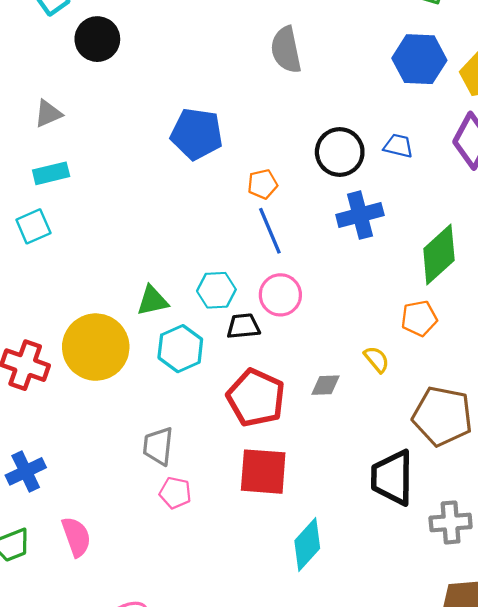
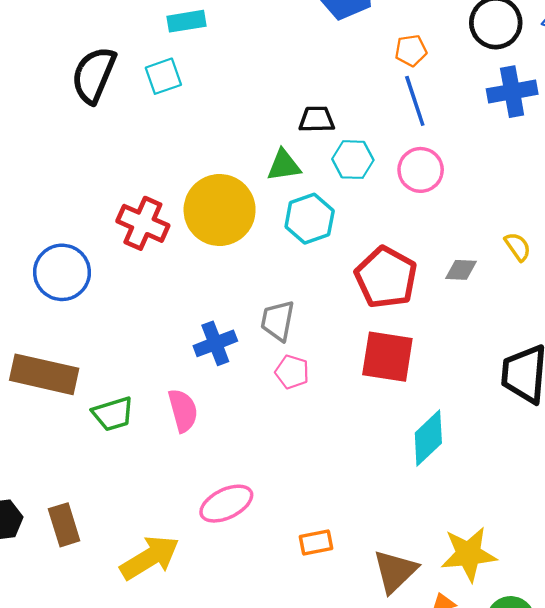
black trapezoid: (243, 326) -> (317, 119), moved
blue cross: (26, 471) -> (215, 343), moved

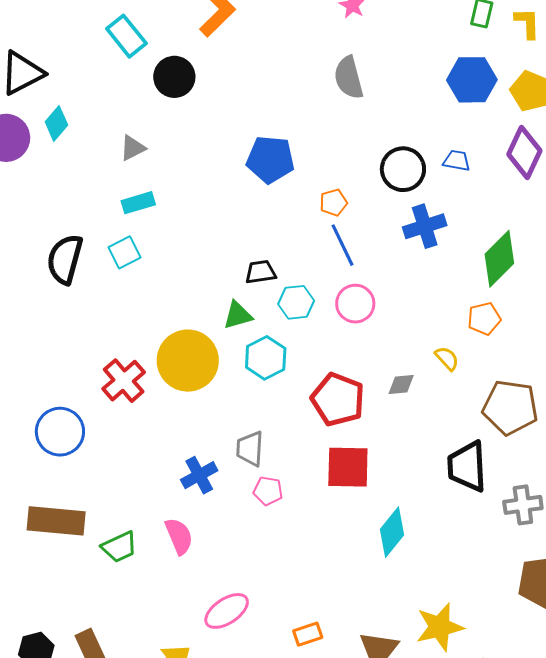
red cross: (143, 223) -> (124, 381), turned 33

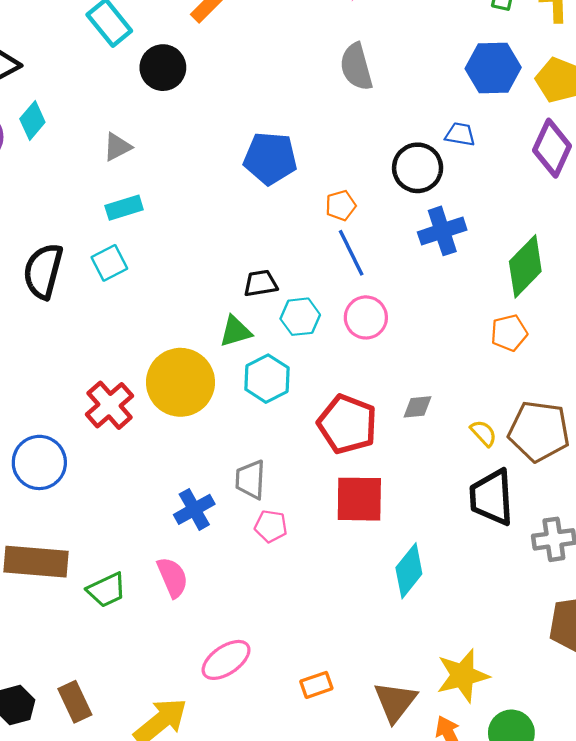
blue trapezoid: (457, 161) -> (460, 134), moved
yellow semicircle: (447, 358) -> (484, 433), moved

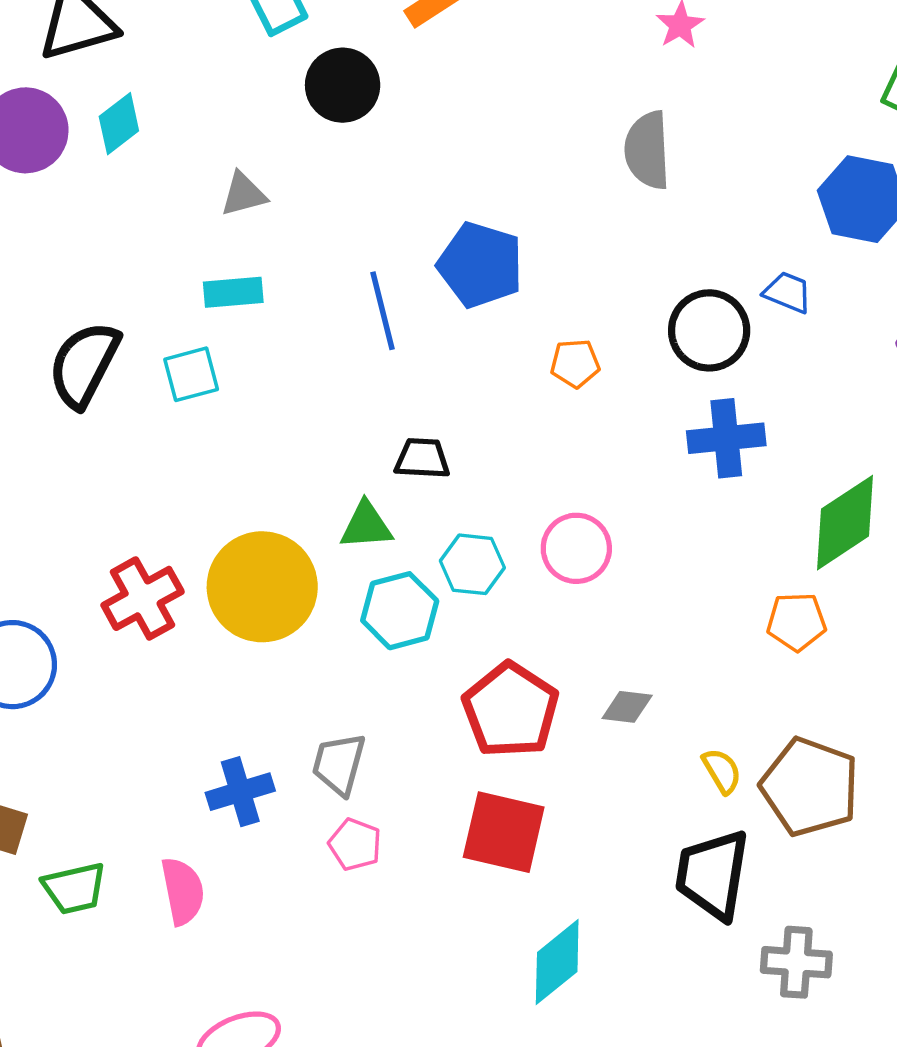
blue line: (351, 253) -> (382, 311), moved
cyan hexagon: (300, 317) -> (472, 564), moved

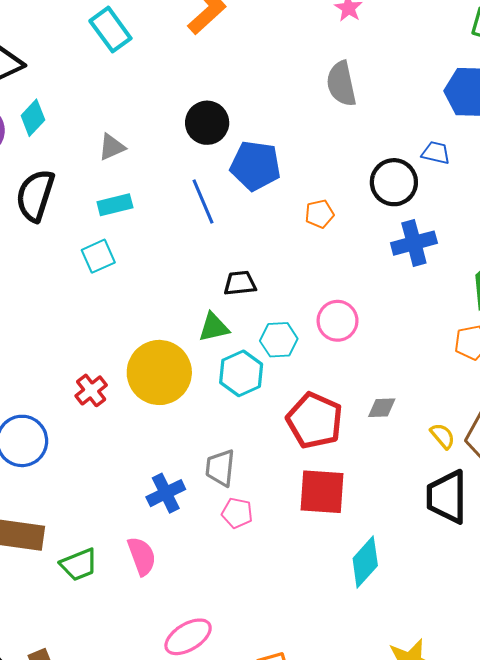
black circle: (343, 85) -> (207, 123), moved
black semicircle: (84, 364) -> (35, 195), moved
red cross: (143, 598) -> (91, 390), size x0.7

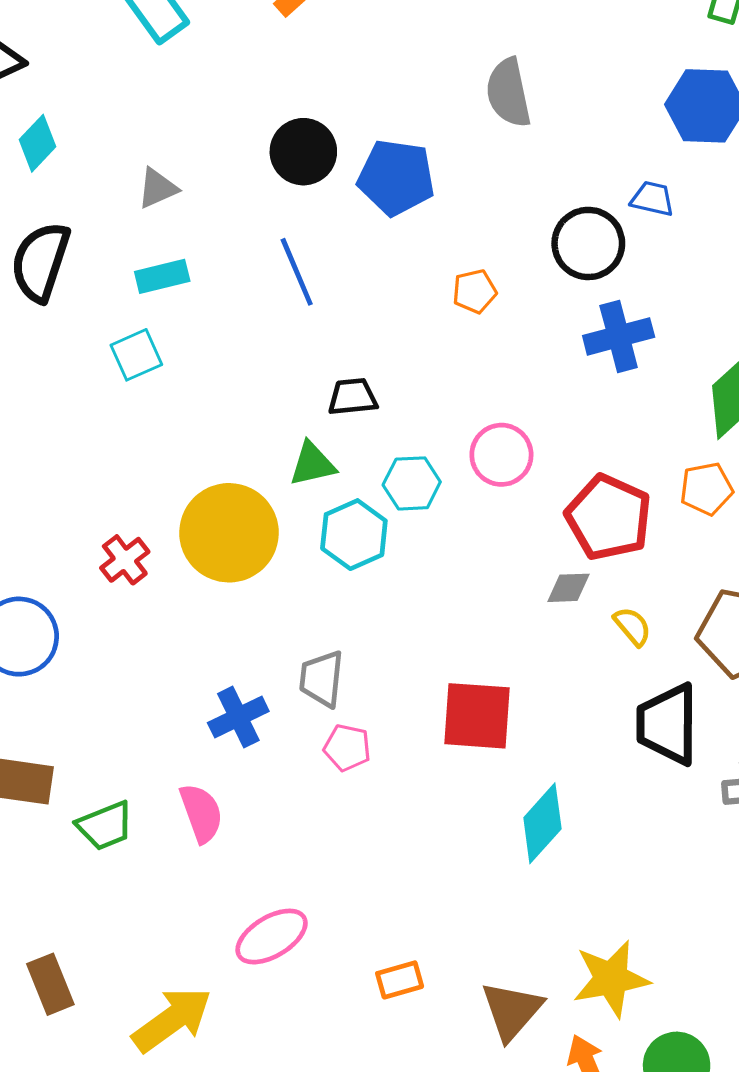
blue pentagon: (255, 166) -> (396, 177), moved
red pentagon: (315, 420) -> (609, 517), moved
yellow semicircle: (443, 436) -> (632, 626), moved

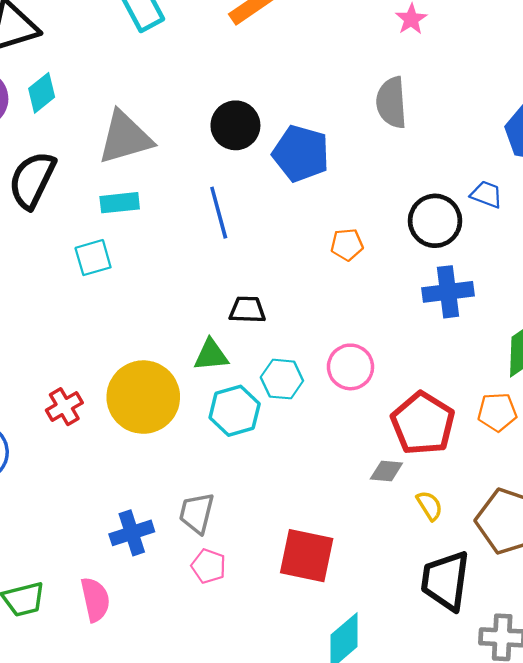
gray triangle: (158, 188) -> (125, 138), size x1.8

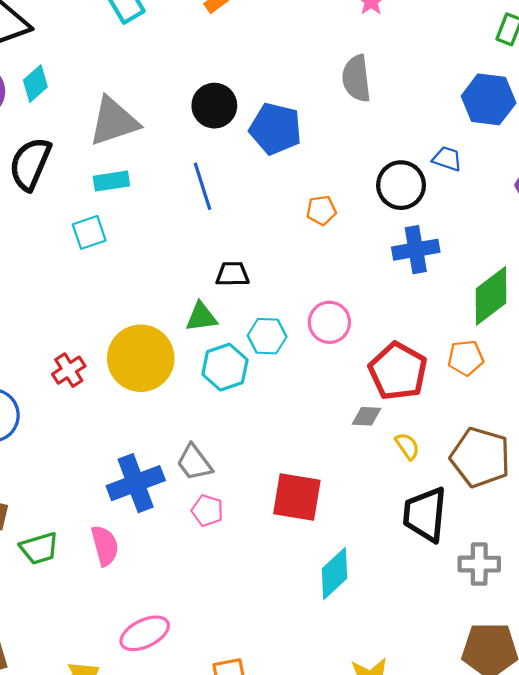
gray trapezoid: (197, 513) -> (194, 462), turned -48
blue cross: (132, 533) -> (136, 483), size x1.4

